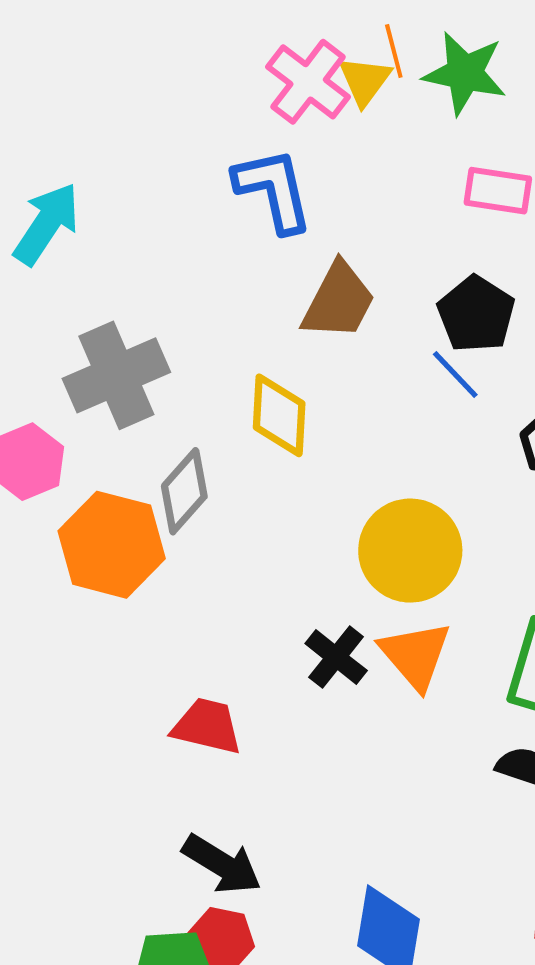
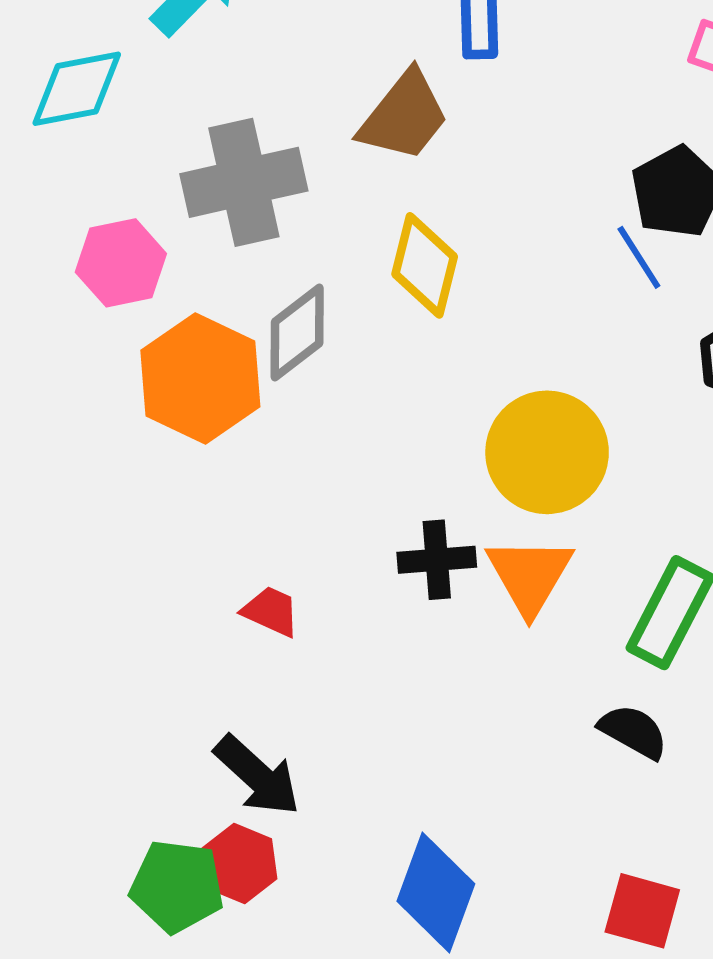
brown trapezoid: (339, 301) -> (404, 116), moved
black cross: (336, 657) -> (437, 560), turned 36
red trapezoid: (207, 726) -> (271, 611), size x0.7

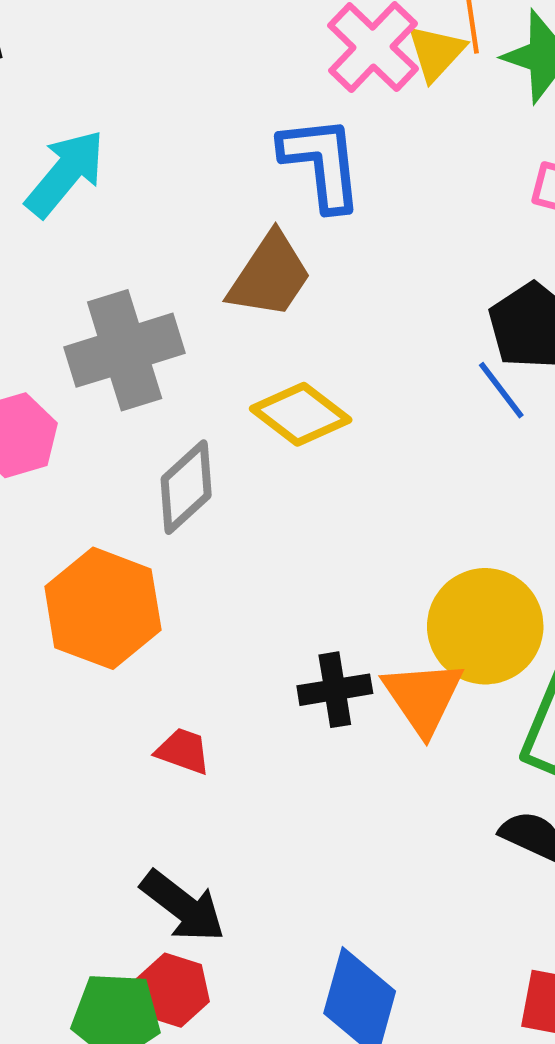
yellow diamond: (425, 265) -> (301, 414), turned -62
orange hexagon: (200, 379) -> (103, 608), moved
yellow circle: (547, 452) -> (485, 626), moved

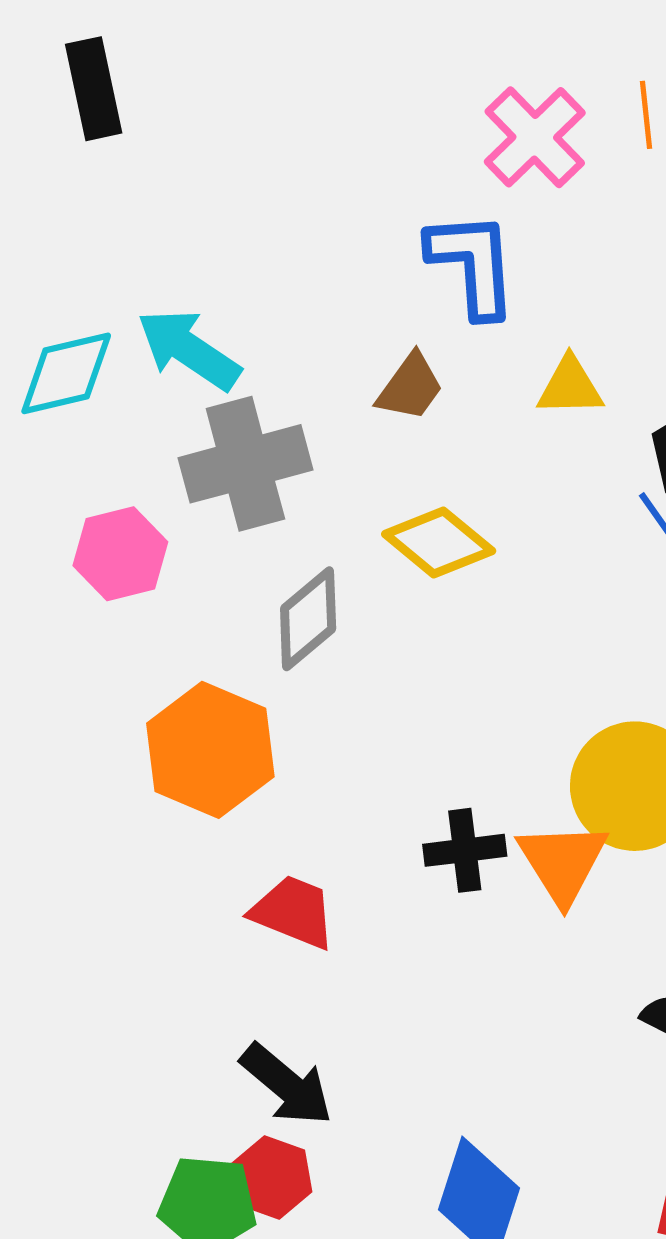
yellow triangle: (436, 53) -> (570, 387), moved, turned 44
cyan arrow: (65, 173) -> (189, 349), moved, turned -98
brown trapezoid: (270, 276) -> (410, 387), size x0.7
red trapezoid: (183, 751) -> (293, 912), size x1.4

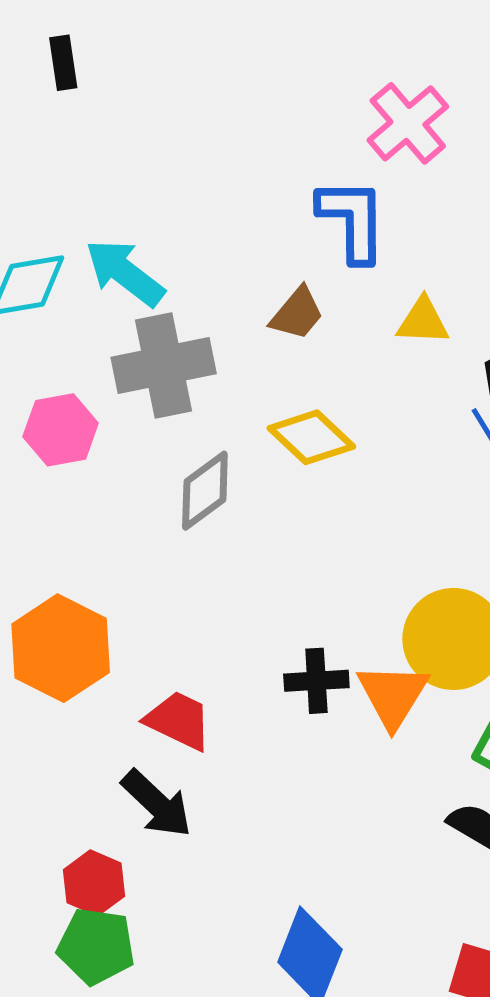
black rectangle: (94, 89) -> (63, 63), size x0.7
orange hexagon: (210, 750) -> (61, 648), moved
black arrow: (287, 1085) -> (157, 804), moved
red hexagon: (272, 1177) -> (94, 883), moved

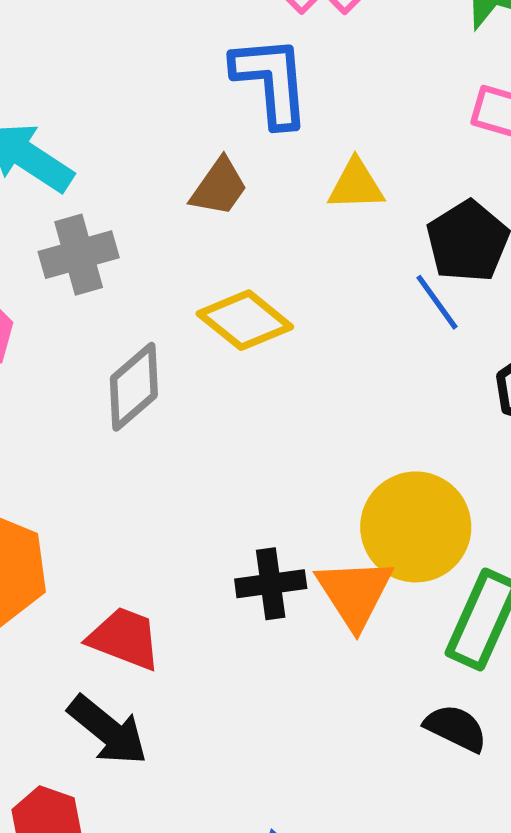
gray cross: (164, 366) -> (79, 255), size x0.7

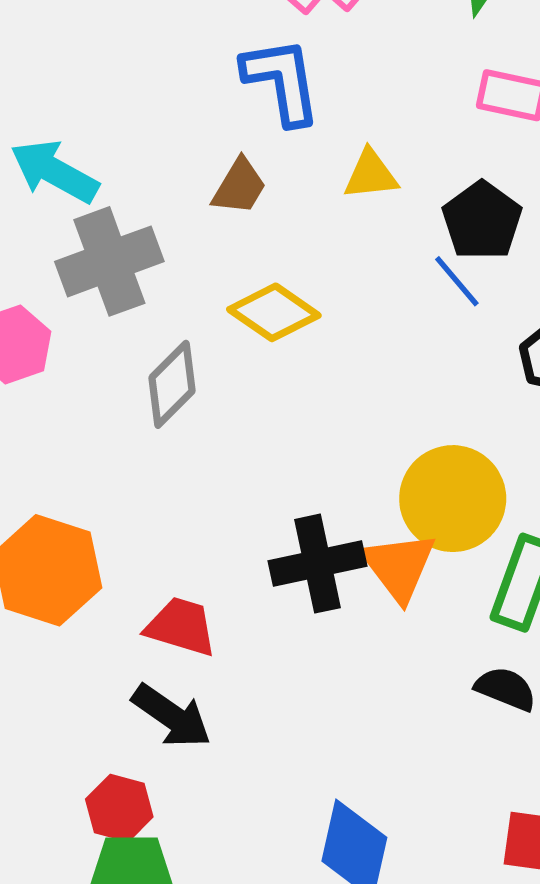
gray cross: (79, 255) -> (109, 261), size x1.4
black cross: (271, 584) -> (317, 564), size x1.4

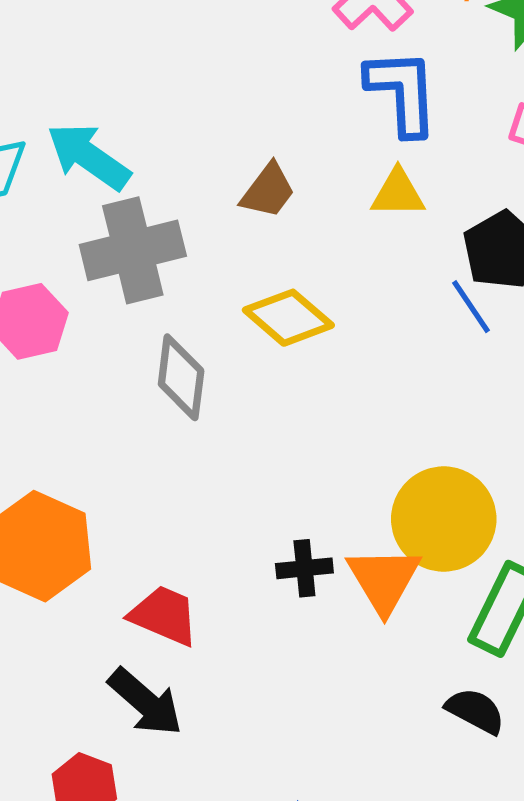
blue L-shape: (282, 81) -> (402, 92), moved
gray diamond: (172, 384) -> (181, 377), turned -44
black cross: (317, 564) -> (304, 568), size x0.6

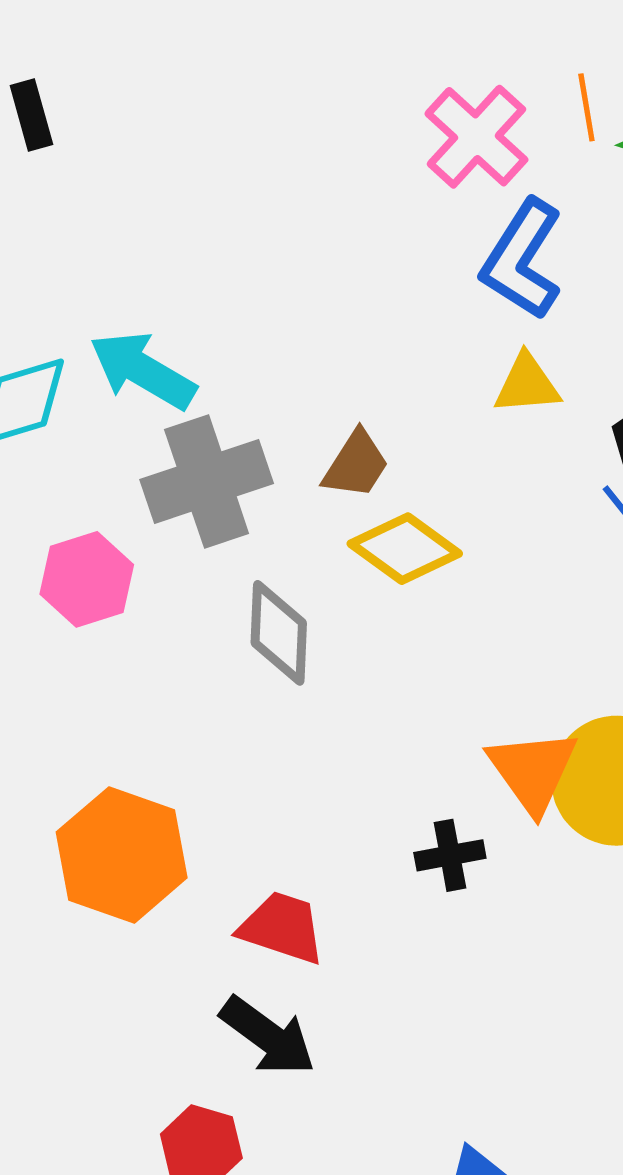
blue L-shape: (402, 92) -> (522, 259), turned -140
brown trapezoid: (268, 191) -> (356, 464), moved
orange triangle: (384, 580) -> (533, 771), moved

